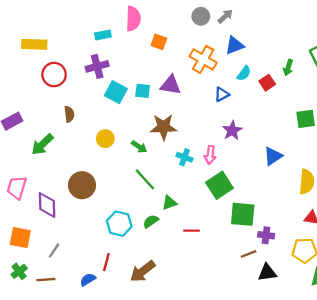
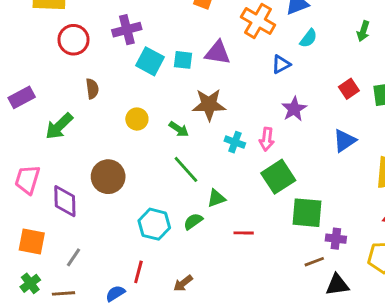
red square: (267, 83) -> (349, 89), moved
brown arrow: (143, 271) -> (183, 283), size x0.6

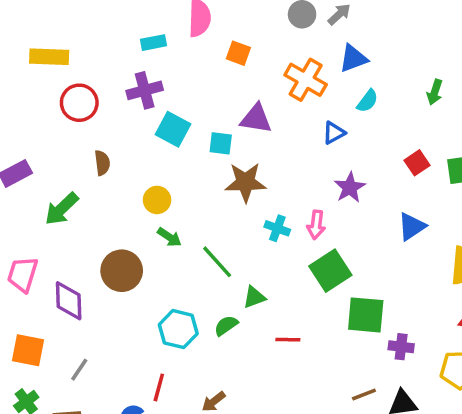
cyan square: (183, 60) -> (221, 143), moved
green arrow: (179, 129) -> (169, 237), moved
brown line: (314, 262) -> (364, 394), moved

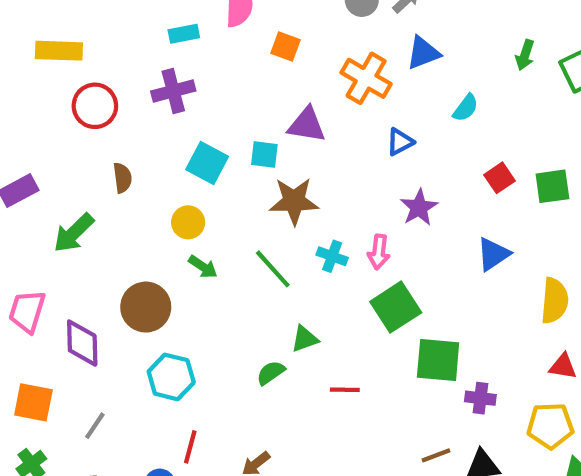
green arrow: (435, 92) -> (525, 55), moved
cyan semicircle: (367, 101) -> (466, 108), moved
cyan square: (173, 129) -> (207, 163), moved
green line: (217, 262) -> (273, 269), moved
cyan hexagon: (178, 329) -> (171, 377), moved

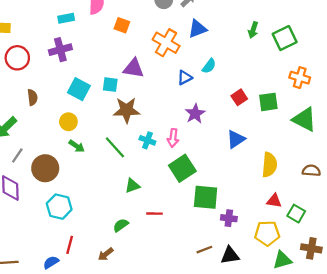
cyan semicircle: (466, 108) -> (209, 66), moved
green semicircle: (271, 373) -> (121, 225), moved
gray line: (95, 426) -> (17, 155), moved

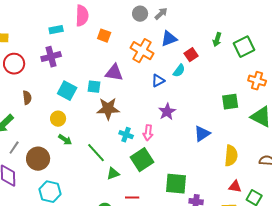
red square: (239, 97) -> (191, 55), moved
green line: (115, 147) -> (96, 153), moved
green square: (182, 168) -> (142, 160), moved

